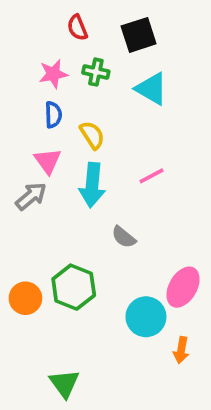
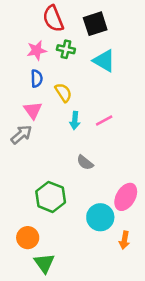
red semicircle: (77, 28) -> (53, 19), size x1.5
cyan arrow: (92, 185) -> (75, 120), moved, size x0.6
orange circle: (25, 298) -> (28, 238), moved

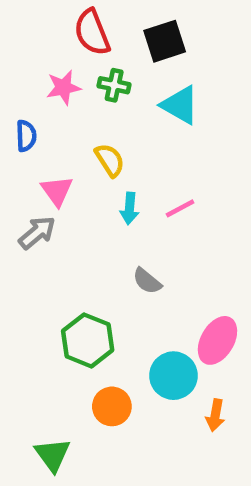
blue semicircle: (37, 78) -> (26, 136), moved
orange circle: (28, 238) -> (112, 406), moved
green triangle: (44, 263) -> (52, 455), moved

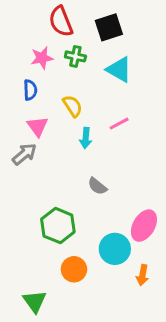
blue semicircle: (26, 136) -> (30, 90), moved
pink line: (180, 208) -> (119, 124), moved

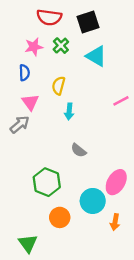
red semicircle: (61, 21) -> (49, 17), turned -60
green cross: (75, 56) -> (61, 46), turned 35
yellow semicircle: (73, 106) -> (59, 86), turned -132
pink line: (119, 124) -> (121, 101), moved

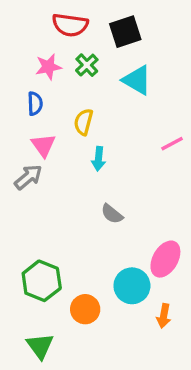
green hexagon: (47, 182) -> (42, 281), moved

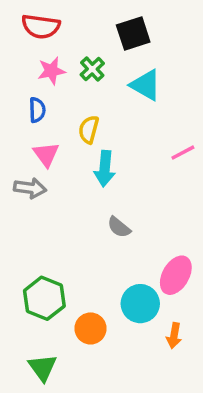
red semicircle: (70, 25) -> (41, 26), moved
cyan arrow: (99, 159) -> (105, 169), size x1.4
gray arrow: (28, 177) -> (30, 188), turned 48

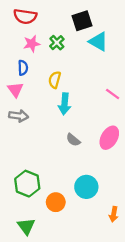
cyan triangle: (146, 85) -> (98, 42), moved
pink line: (183, 153) -> (113, 94), turned 64
pink triangle: (46, 154) -> (15, 90), moved
pink ellipse: (176, 275) -> (109, 138), moved
orange arrow: (174, 336) -> (114, 214), moved

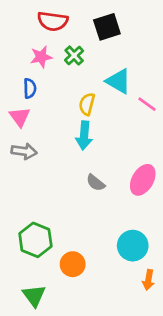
red semicircle: (25, 16) -> (53, 21), moved
cyan triangle: (98, 42) -> (118, 81), moved
yellow semicircle: (55, 80) -> (87, 104), moved
pink line: (113, 94) -> (147, 104), moved
cyan circle: (86, 187) -> (133, 246), moved

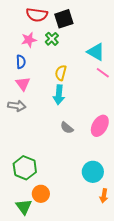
black square: (107, 27) -> (64, 19), moved
cyan triangle: (118, 81) -> (96, 52), moved
pink triangle: (20, 117) -> (23, 84), moved
orange circle: (73, 264) -> (41, 194), moved

